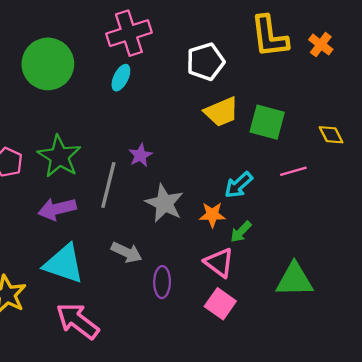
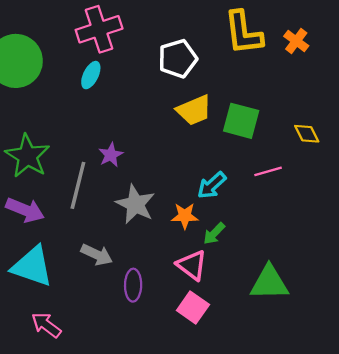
purple arrow: (57, 209) -> (25, 210), turned -144
pink arrow: (78, 321) -> (46, 325), size x0.7

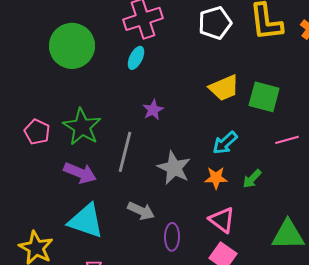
white pentagon: (178, 59) -> (215, 23), moved
purple star: (111, 155) -> (153, 110), moved
cyan arrow: (212, 185) -> (225, 143), moved
green arrow: (214, 233) -> (252, 179), moved

